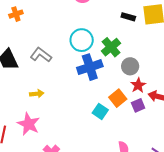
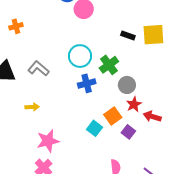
blue cross: (90, 67) -> (87, 83), size x0.7
purple square: (138, 105) -> (128, 132), moved, turned -32
pink star: (29, 124) -> (48, 141), moved, turned 30

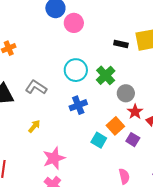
blue cross: (87, 83) -> (78, 105), moved
yellow arrow: (32, 107) -> (34, 126), turned -40

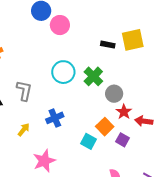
gray L-shape: (36, 87) -> (24, 91), turned 70
blue cross: (78, 105) -> (55, 118), moved

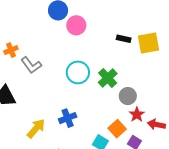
black rectangle: (108, 45) -> (124, 39), moved
gray L-shape: (24, 91) -> (31, 65), moved, turned 130
yellow arrow: (24, 130) -> (36, 128), size x1.5

